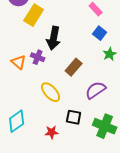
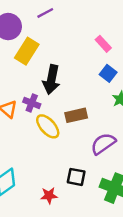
brown rectangle: (74, 67) -> (76, 115), turned 36
yellow ellipse: (51, 92) -> (48, 126), moved

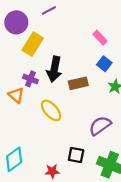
purple cross: (32, 103) -> (30, 79), moved
brown rectangle: (76, 115) -> (78, 83), moved

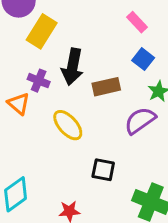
purple semicircle: (100, 126) -> (140, 121), moved
black square: (76, 155) -> (103, 170), moved

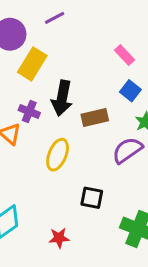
yellow ellipse: (68, 125) -> (58, 155), turned 64

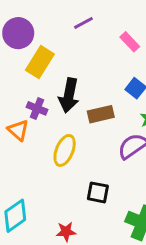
purple line: (55, 18) -> (83, 23), moved
pink rectangle: (124, 55) -> (130, 42), moved

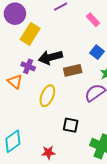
black arrow: (69, 95) -> (50, 57), turned 65

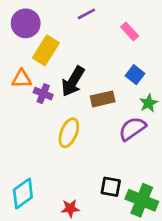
black arrow: (50, 57) -> (73, 81), turned -45
orange triangle: (15, 82) -> (22, 79), moved, turned -42
black square: (71, 125) -> (111, 187), moved

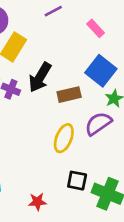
blue square: (135, 75) -> (101, 71), size x1.6
yellow ellipse: (69, 133) -> (64, 138), moved

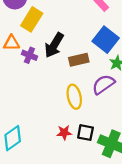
yellow ellipse: (64, 138) -> (74, 97), turned -35
red star: (37, 202) -> (64, 133), moved

